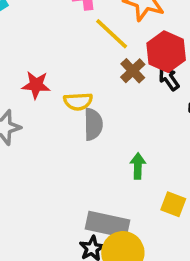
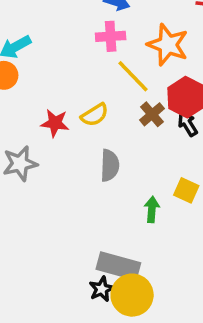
yellow semicircle: (78, 101) -> (95, 115), moved, turned -32
yellow square: (173, 204) -> (186, 190), moved

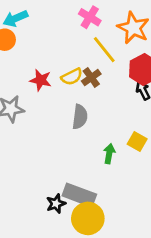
pink cross: (111, 36) -> (90, 17), turned 30
brown cross: (152, 114) -> (91, 78), moved
black star: (102, 289) -> (56, 204), moved

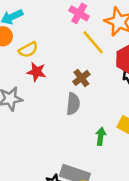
yellow semicircle: (72, 77) -> (28, 50), moved
brown cross: (91, 78) -> (81, 78), moved

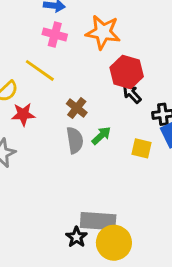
yellow line: (93, 42) -> (40, 70), moved
green arrow: (101, 136) -> (101, 136), moved, turned 54

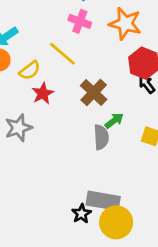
brown cross: (77, 108) -> (94, 92), size x1.4
red star: (23, 114) -> (43, 93), turned -30
gray semicircle: (75, 140) -> (101, 137), moved

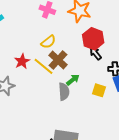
yellow line: (62, 54) -> (44, 66), moved
yellow semicircle: (30, 70) -> (48, 42), moved

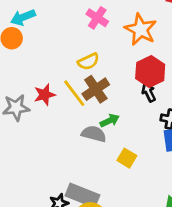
red star: (22, 61) -> (45, 95), moved
yellow square: (99, 90) -> (127, 158), moved
gray semicircle: (64, 92) -> (94, 134), turned -84

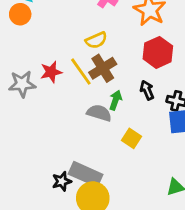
black arrow: (149, 92) -> (147, 90), moved
green arrow: (110, 121) -> (116, 100), turned -48

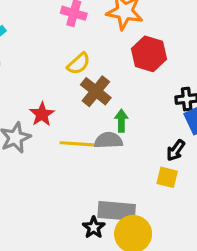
yellow line: (81, 72) -> (77, 144), moved, turned -32
black arrow: (147, 90) -> (176, 150), moved, turned -102
yellow square: (131, 138) -> (167, 177), moved

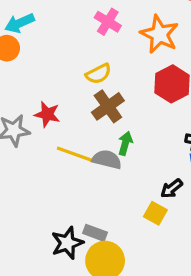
red star: (42, 114) -> (47, 114), turned 30
gray rectangle: (117, 211) -> (95, 233), size x0.6
black star: (94, 227) -> (67, 243), size x1.4

